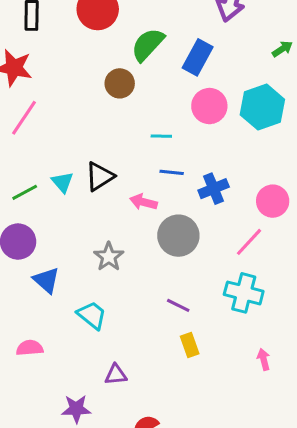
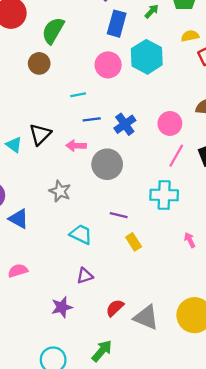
blue rectangle: (198, 57) -> (117, 24), moved
pink line: (249, 242) -> (176, 156), moved
cyan trapezoid: (92, 315) -> (81, 234), moved

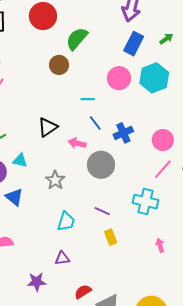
blue line: (92, 119) -> (95, 123), turned 49
cyan triangle: (14, 145) -> (20, 160), moved, turned -35
cyan trapezoid: (81, 234) -> (66, 221), turned 70

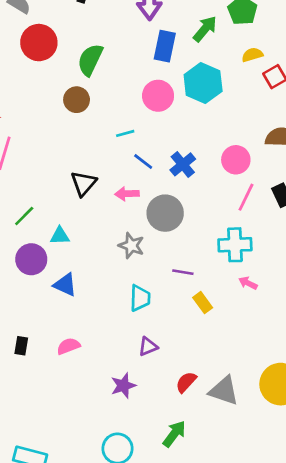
green arrow: (166, 39) -> (205, 29), size x1.5
gray star: (55, 180) -> (131, 246), moved
pink arrow: (160, 245) -> (248, 283), moved, turned -32

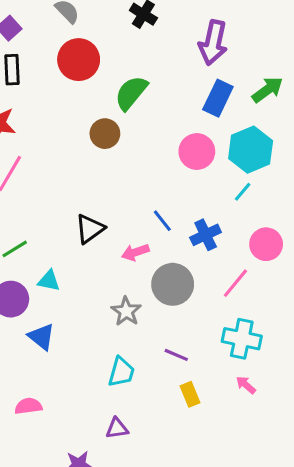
cyan line: (125, 133) -> (243, 192), moved, turned -48
pink arrow: (127, 194) -> (135, 252), turned -30
pink line: (246, 197) -> (235, 283), moved

